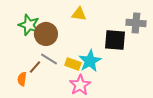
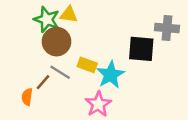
yellow triangle: (79, 14) -> (69, 15), moved
green star: (29, 25) -> (47, 19), moved
yellow rectangle: (73, 64) -> (87, 65), moved

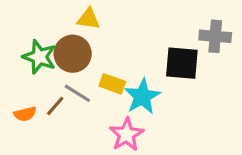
green star: (47, 19) -> (39, 57), moved
orange semicircle: (27, 97) -> (25, 114), moved, turned -112

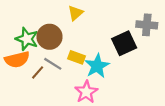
yellow triangle: (88, 19) -> (75, 13), moved, turned -49
black square: (182, 63) -> (124, 43), turned -30
orange semicircle: (25, 114) -> (17, 59), moved, size x1.6

